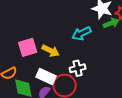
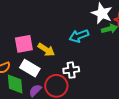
white rectangle: (46, 76) -> (30, 68), moved

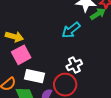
yellow arrow: (46, 50) -> (14, 37), moved

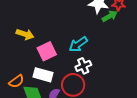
cyan arrow: (71, 30) -> (78, 44), moved
pink square: (21, 55) -> (47, 51), moved

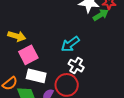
pink square: (47, 51) -> (28, 55), moved
white cross: (83, 66) -> (76, 66), turned -35

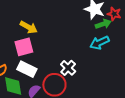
yellow arrow: (17, 36) -> (29, 27), moved
cyan arrow: (70, 44) -> (99, 43), moved

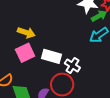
white rectangle: (27, 69) -> (52, 56), moved

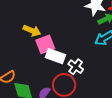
pink square: (25, 53) -> (45, 44), moved

